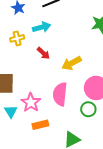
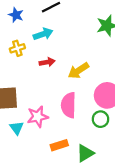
red arrow: (43, 53) -> (47, 62), turned -48
pink star: (31, 103) -> (38, 117), turned 30
orange rectangle: (40, 125) -> (59, 145), moved

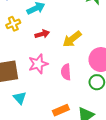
pink semicircle: (69, 105) -> (66, 72), size x0.7
pink star: (38, 117) -> (38, 64), moved

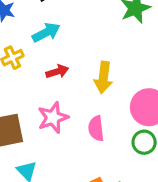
yellow arrow: (72, 39) -> (103, 78), turned -42

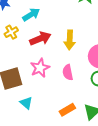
red arrow: (57, 72) -> (40, 39), size x1.5

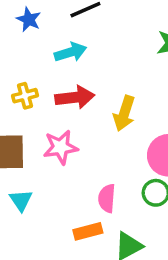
yellow cross: (11, 32) -> (25, 96), moved
pink semicircle: (68, 72) -> (107, 198), moved

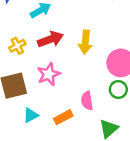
cyan triangle: (21, 200) -> (31, 115), turned 49
orange rectangle: (88, 231) -> (63, 117), moved

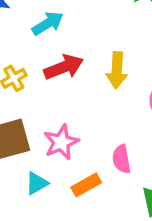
pink star: (49, 74) -> (61, 142), moved

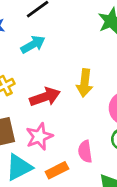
red arrow: (64, 67) -> (45, 97), moved
cyan triangle: (37, 183) -> (19, 167), size x1.5

